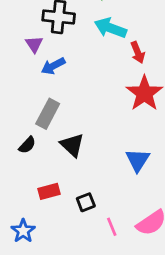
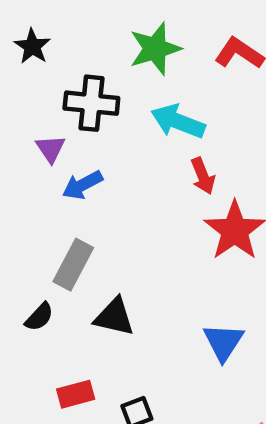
red arrow: (138, 52) -> (203, 176), moved
black triangle: (72, 145) -> (114, 317), turned -30

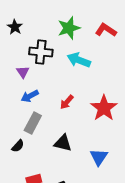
red arrow: (203, 176) -> (67, 102), moved, turned 63
blue arrow: (82, 185) -> (30, 96), moved
black triangle: (114, 317) -> (63, 143), moved

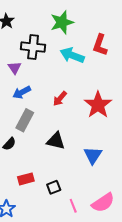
red L-shape: (106, 30) -> (100, 45), moved, turned -105

